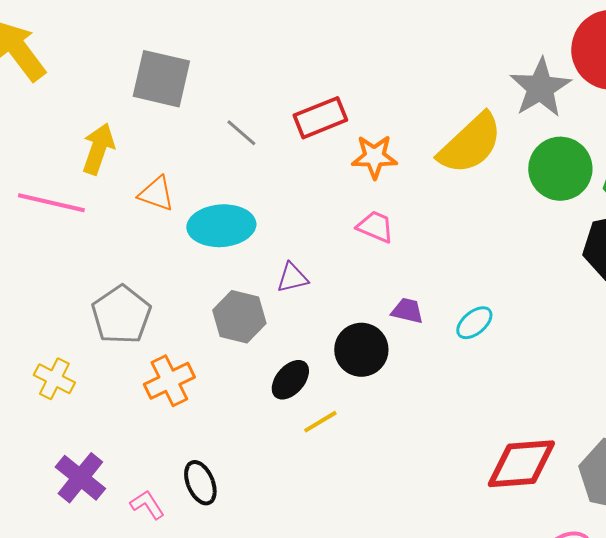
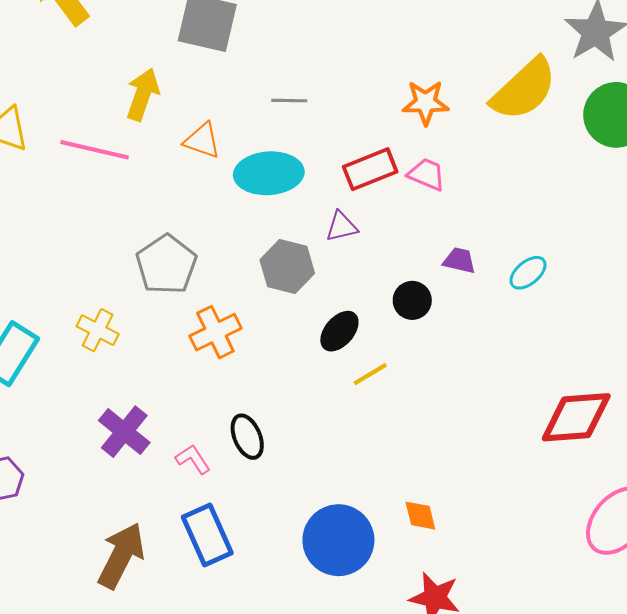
red rectangle: (320, 118) -> (370, 169), moved
gray line: (241, 133) -> (289, 101), moved, turned -40
black circle: (361, 350) -> (412, 300), size x0.7

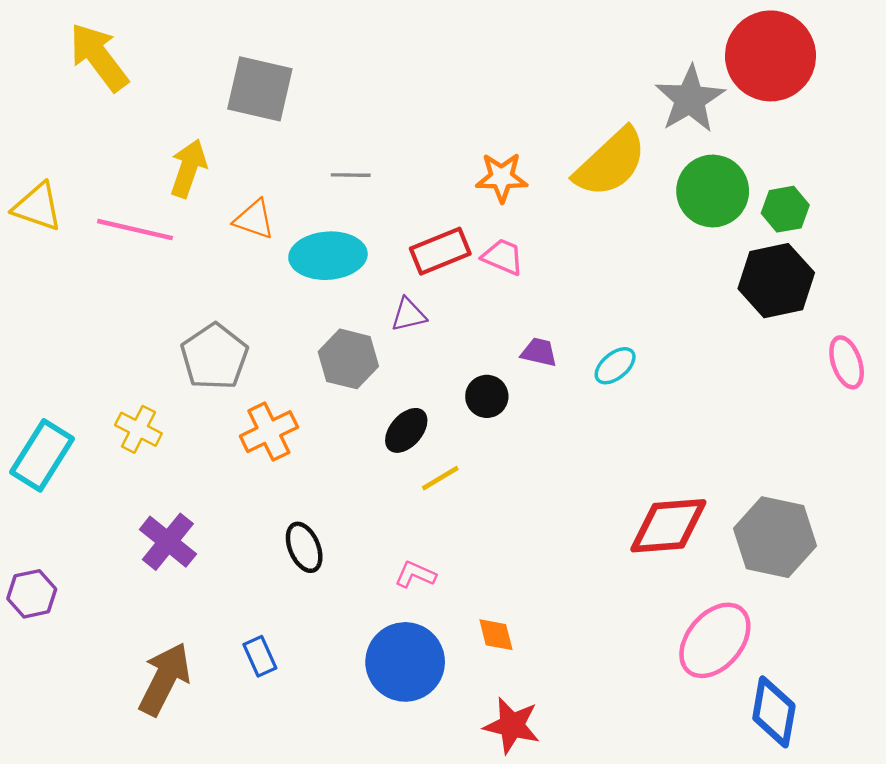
pink L-shape: (193, 459) -> (415, 575), moved, turned -33
blue rectangle: (207, 535) -> (260, 656), size x0.6

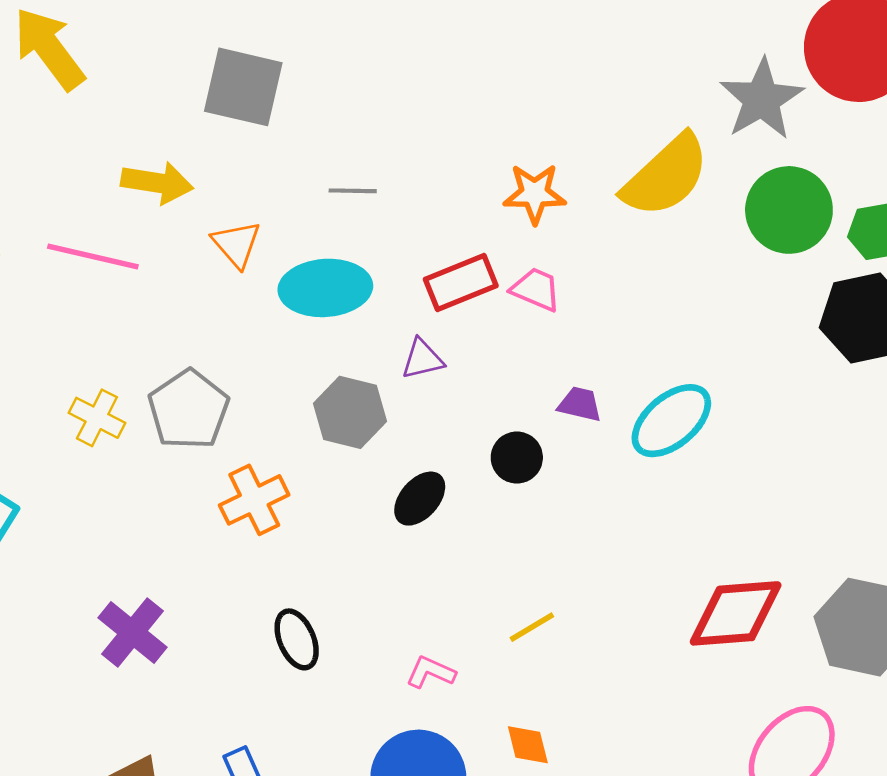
yellow arrow: (188, 168) -> (157, 183), turned 80
orange triangle: (254, 219) -> (236, 244), turned 30
cyan ellipse: (615, 366) -> (671, 421), size x1.6
yellow cross: (138, 429) -> (97, 418), moved
yellow line: (440, 478) -> (532, 627), moved

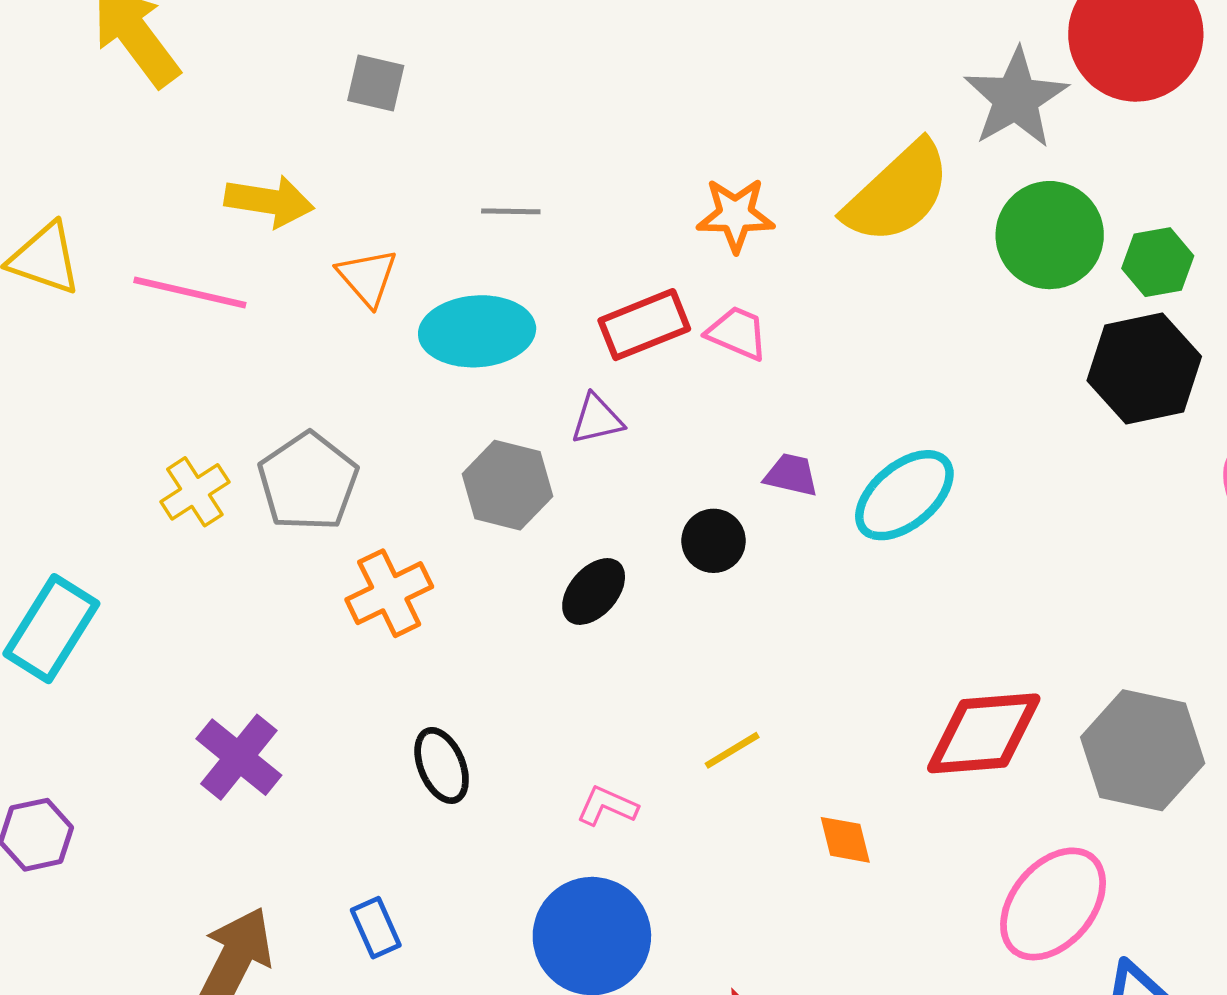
gray square: (243, 87) -> (376, 83), size x0.6
yellow cross: (97, 418) -> (195, 492), turned 30
orange diamond: (528, 745) -> (845, 840), moved

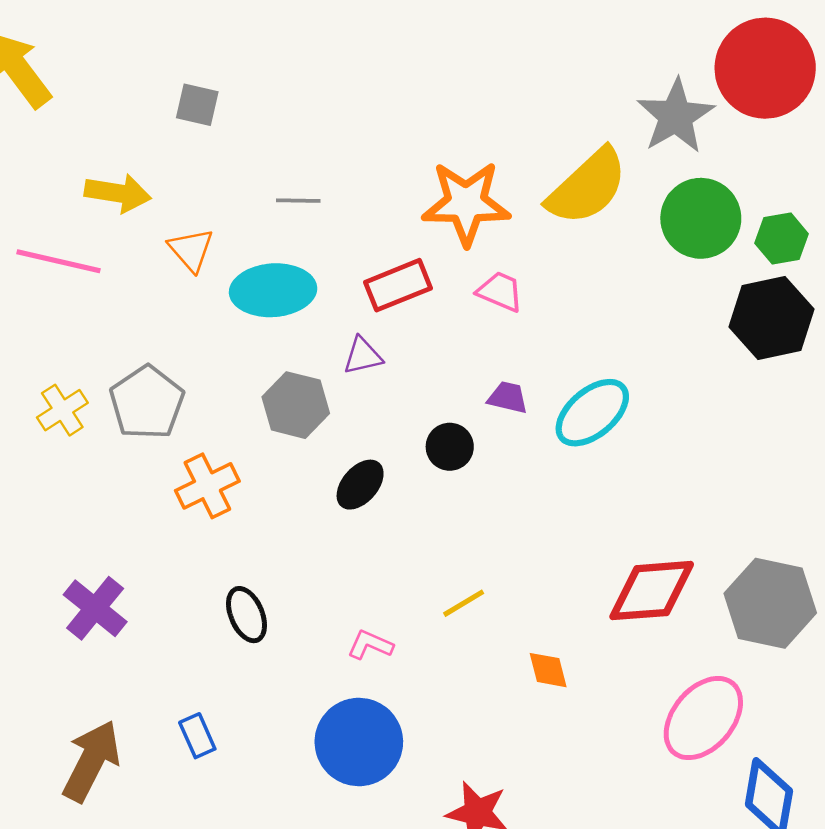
orange star: (735, 215) -> (466, 203), size x1.5
pink trapezoid: (737, 333) -> (500, 292), moved

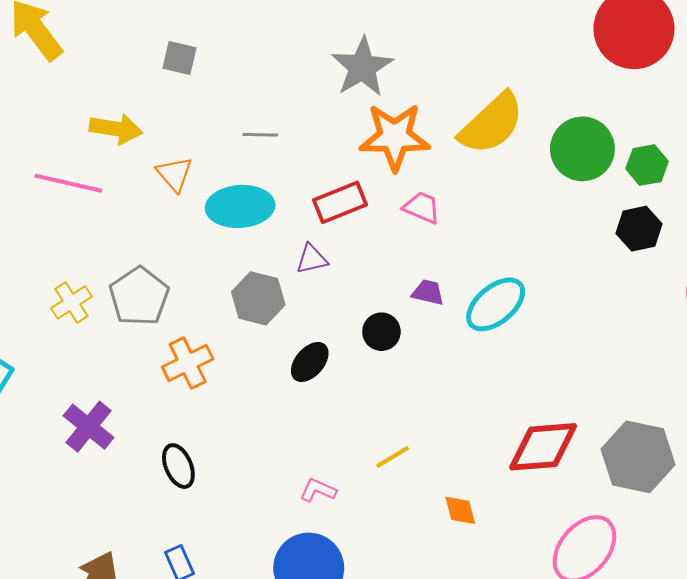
gray star: (676, 116) -> (362, 67), moved
black hexagon: (771, 318) -> (639, 229), size x0.7
purple cross: (95, 608) -> (89, 427), moved
black ellipse: (247, 615) -> (178, 466), moved

